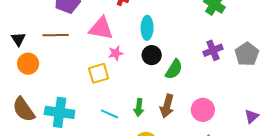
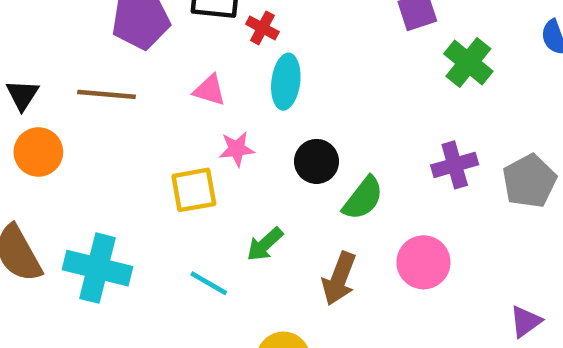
pink triangle: (101, 28) -> (209, 90), size x0.6
cyan ellipse: (147, 28) -> (286, 82), moved
green arrow: (139, 107) -> (265, 244), moved, turned 36
pink circle: (203, 110) -> (423, 262), moved

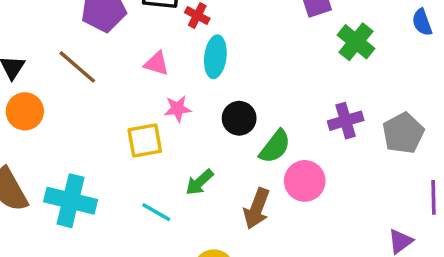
brown line: (106, 94) -> (77, 67), turned 36
pink circle: (423, 262) -> (305, 181), moved

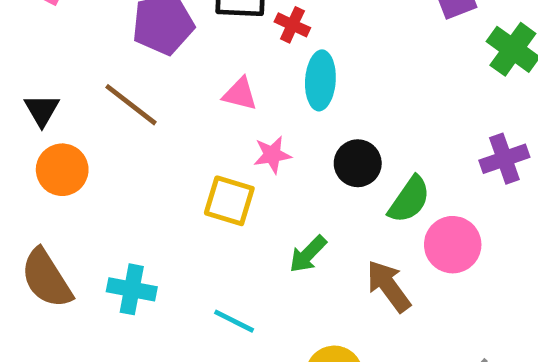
yellow square: (145, 140) -> (229, 201), turned 30
cyan cross: (71, 201) -> (132, 289), size x0.7
brown arrow: (257, 209) -> (389, 286), turned 126
cyan line: (156, 212) -> (234, 321), moved

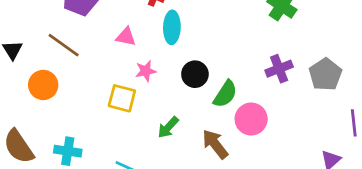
orange circle: (62, 170) -> (43, 85), moved

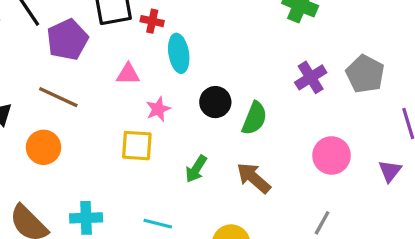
pink circle: (251, 119) -> (332, 155), moved

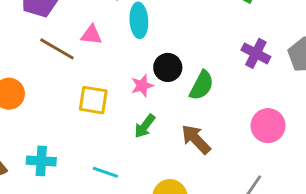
purple cross: (311, 77) -> (256, 53), turned -36
brown line: (58, 97) -> (57, 49), moved
pink star: (158, 109) -> (142, 86), moved

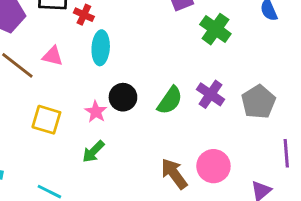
green semicircle: (202, 85) -> (170, 100), moved
pink star: (142, 86) -> (96, 112), turned -30
brown arrow: (196, 139) -> (174, 174), moved

